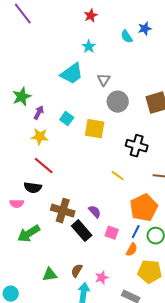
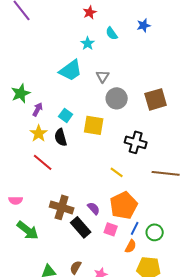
cyan semicircle: (127, 37) -> (112, 33), moved
yellow star: (40, 137) -> (39, 133), turned 30
black semicircle: (33, 188) -> (61, 137), moved, turned 66
orange pentagon: (144, 208) -> (124, 205), moved
green arrow: (29, 234) -> (28, 230), turned -110

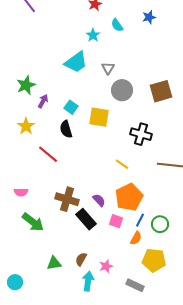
yellow star: (39, 133) -> (26, 126), moved

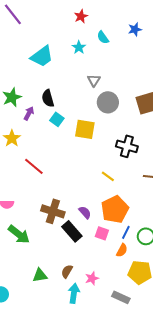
cyan trapezoid: (76, 62) -> (42, 56), moved
black semicircle: (66, 129) -> (48, 98), moved

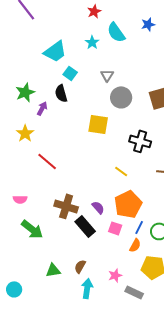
cyan semicircle: (103, 37) -> (116, 32), size x1.5
cyan square: (57, 119) -> (70, 73), moved
pink star: (92, 278) -> (115, 275), moved

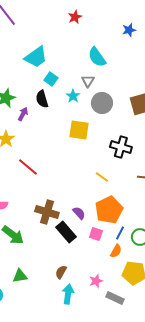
cyan semicircle: (116, 32) -> (97, 57), moved
cyan star: (92, 42) -> (73, 96), moved
green triangle: (53, 270) -> (20, 276), moved

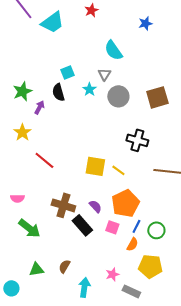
cyan trapezoid: (36, 57) -> (52, 22), moved
cyan square: (51, 79) -> (67, 72), turned 32
yellow square: (79, 130) -> (95, 166), moved
brown semicircle: (61, 272) -> (64, 266), moved

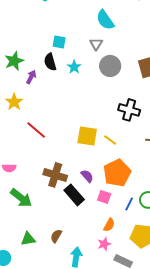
cyan square: (67, 72) -> (59, 42), turned 32
cyan star: (89, 89) -> (74, 67), moved
blue line: (136, 226) -> (129, 204), moved
orange semicircle: (132, 244) -> (109, 225), moved

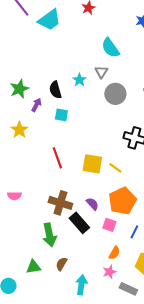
cyan square: (59, 42) -> (61, 115), moved
cyan star: (74, 67) -> (79, 80), moved
red line: (36, 130) -> (57, 158), moved, turned 30
green arrow: (21, 198) -> (49, 235), moved, turned 40

